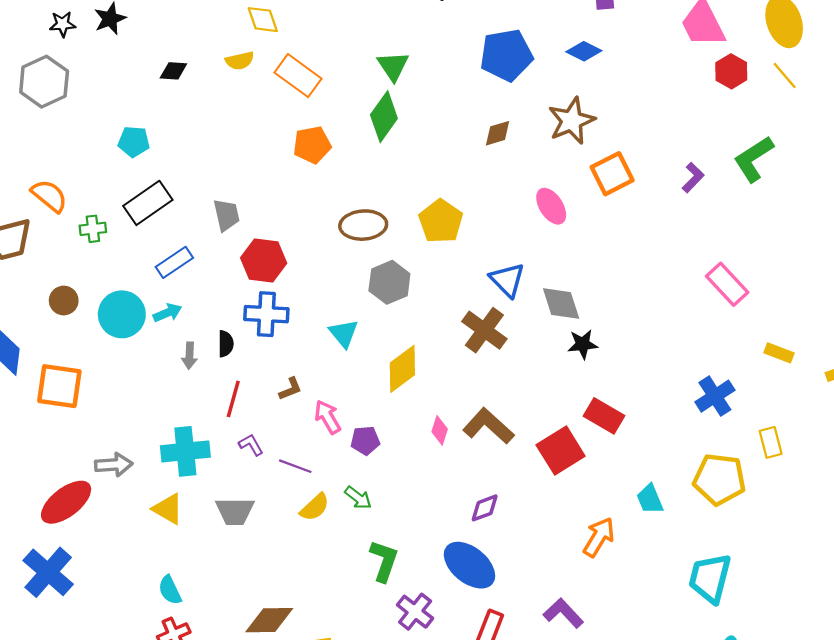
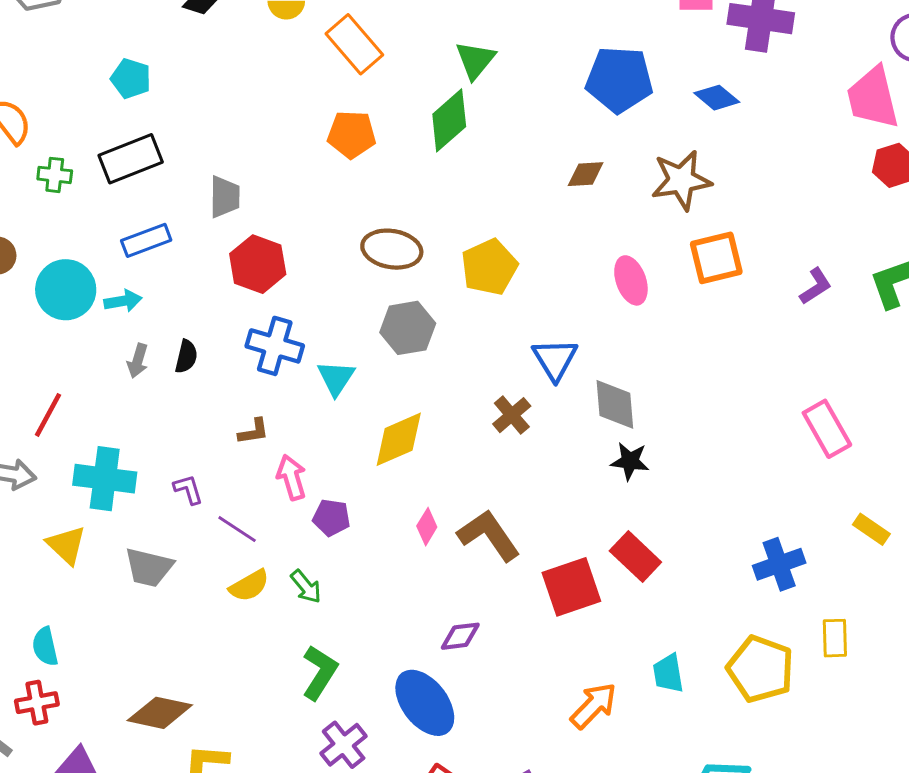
blue cross: (266, 314) -> (275, 346), moved
brown cross: (484, 330) -> (512, 415), size x0.7
red line: (233, 399) -> (48, 415), moved

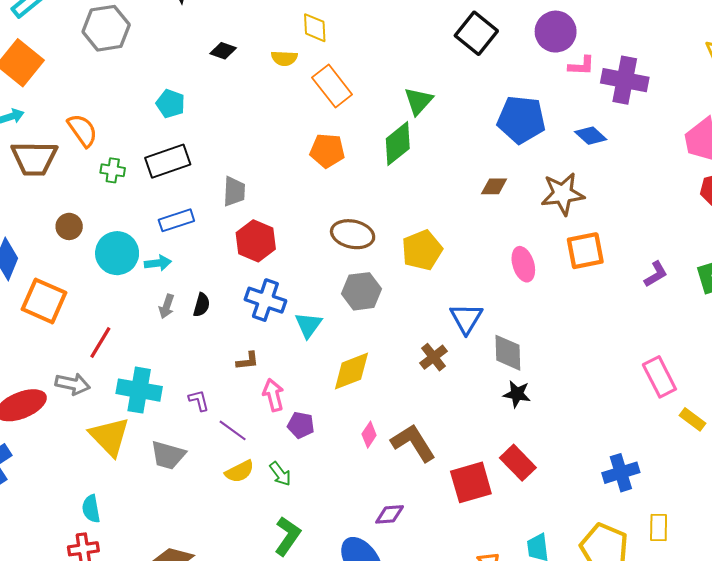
yellow rectangle: (871, 529) -> (693, 419), moved
yellow triangle: (66, 545) -> (110, 437), size x1.4

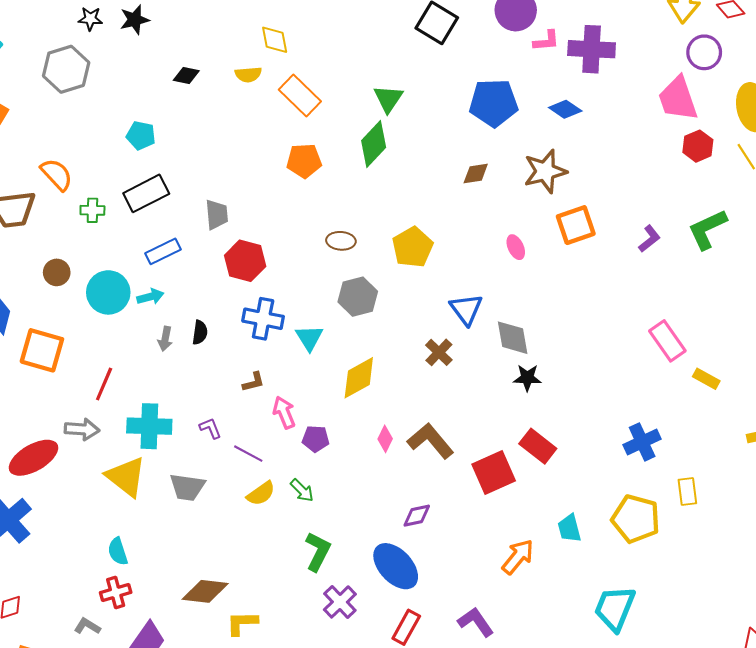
brown ellipse: (353, 234) -> (341, 241), size x0.7
pink ellipse: (523, 264) -> (516, 247), size x0.7

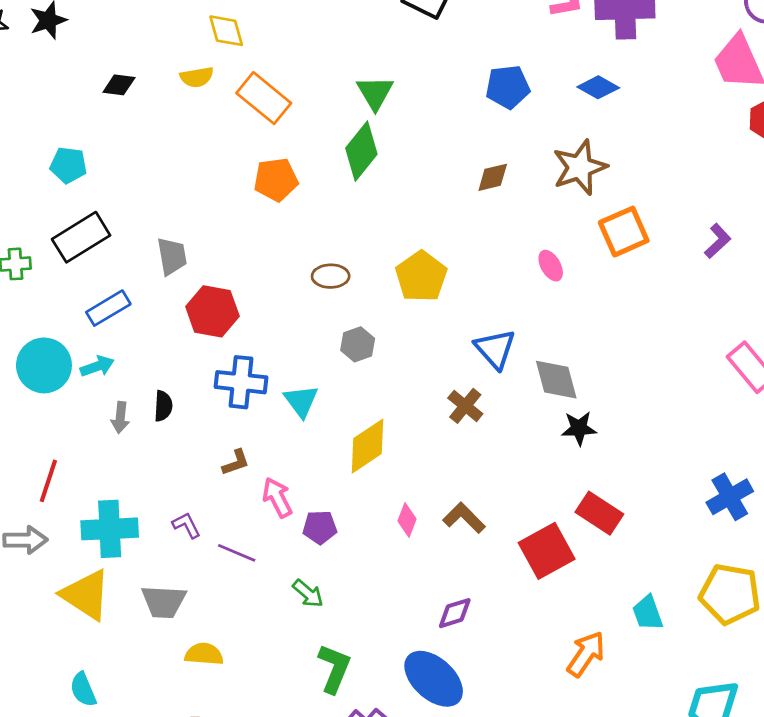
blue pentagon: (494, 103) -> (508, 87), size x0.7
gray hexagon: (358, 297) -> (358, 344), size x0.7
brown L-shape: (430, 441) -> (464, 518), size x0.7
yellow semicircle: (261, 494) -> (204, 654), moved, turned -136

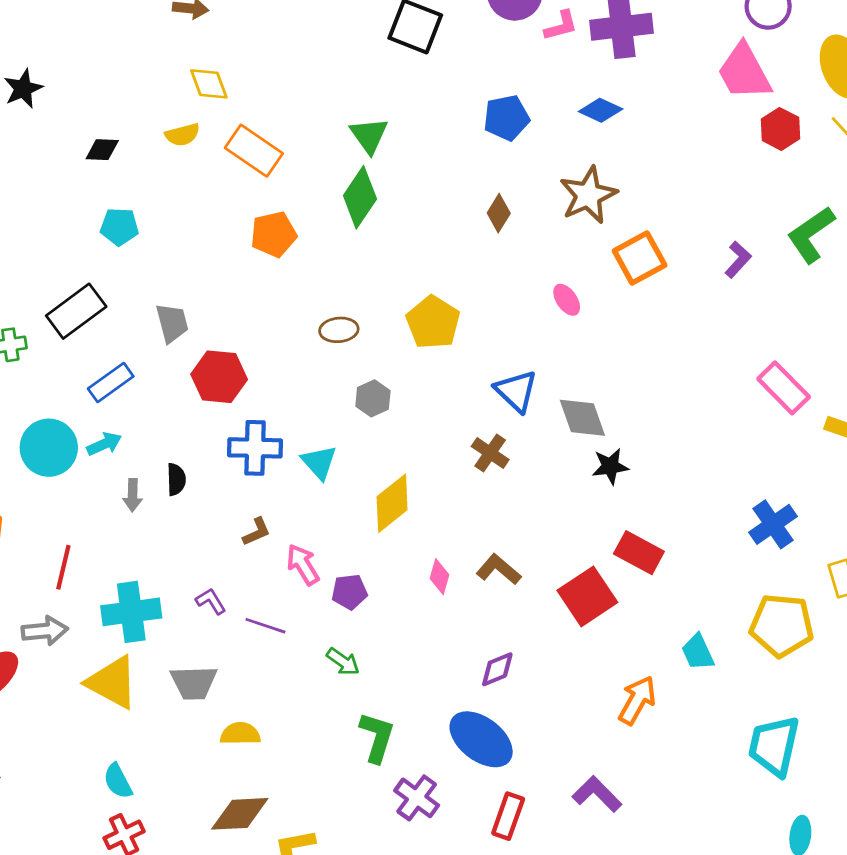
cyan pentagon: (68, 165) -> (119, 227), moved
brown diamond: (493, 177) -> (499, 213), turned -40

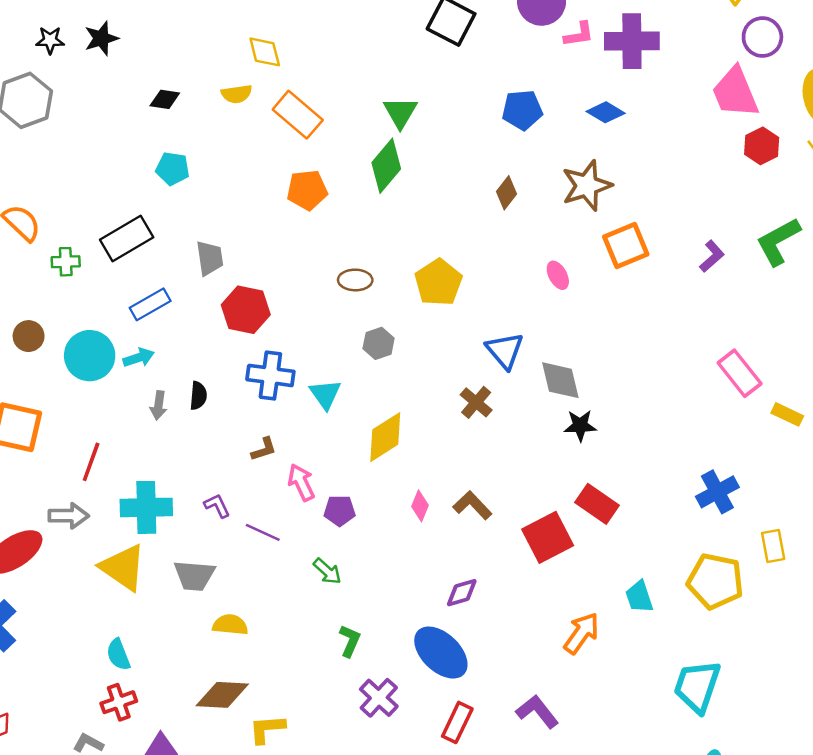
green L-shape: (377, 737) -> (350, 641), size x0.7

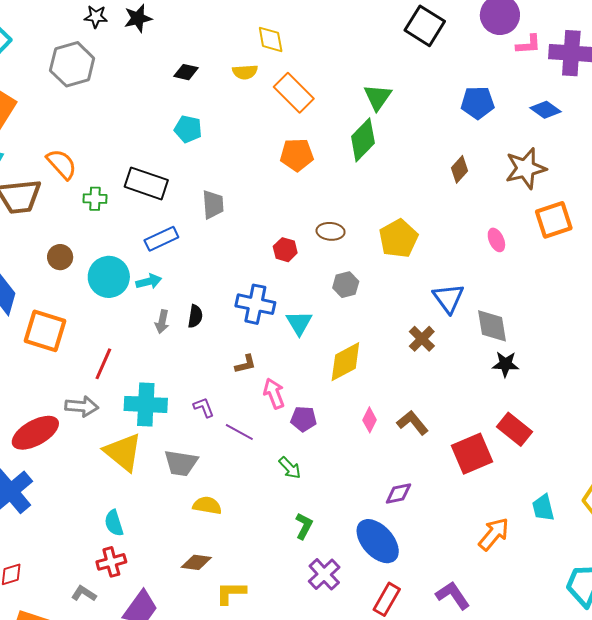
black rectangle: (127, 239) -> (146, 183), turned 45
red hexagon: (246, 310) -> (285, 250), moved, size x0.6
brown diamond: (222, 695) -> (196, 562), size x0.7

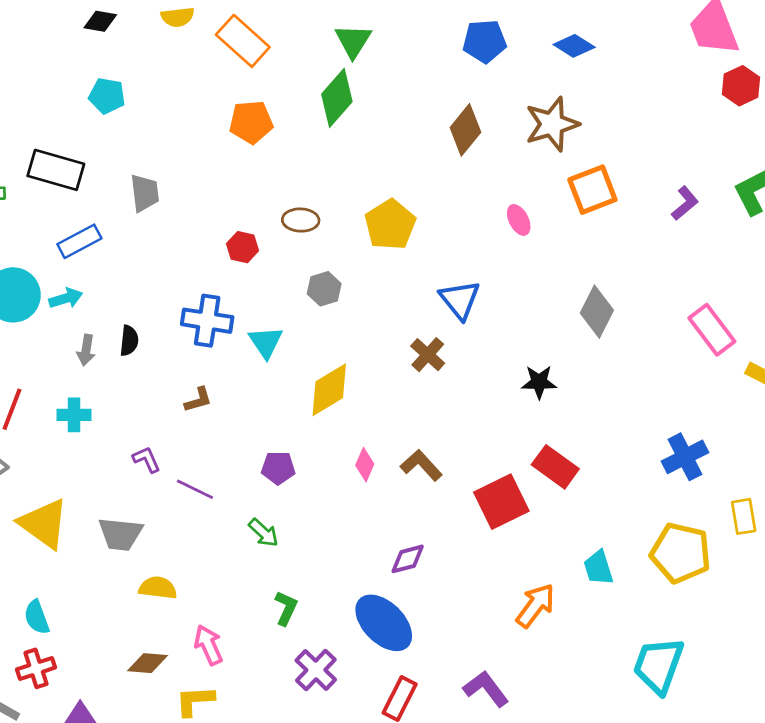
brown diamond: (460, 169) -> (465, 130), size x1.4
gray diamond: (492, 326) -> (597, 312), moved, turned 39
pink arrow: (274, 393) -> (209, 645), moved
cyan cross: (146, 404) -> (74, 415), moved, size x0.6

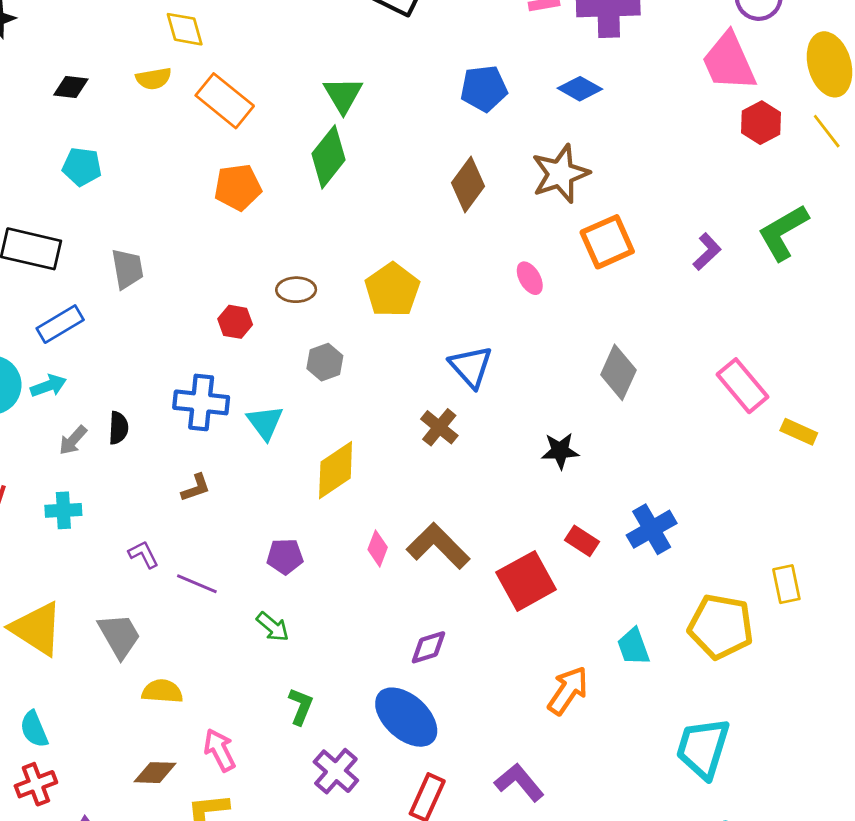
gray arrow: (86, 350) -> (73, 440), turned 36
blue cross: (685, 457) -> (652, 529), moved
brown L-shape: (421, 465) -> (438, 546), size x1.4
red rectangle: (555, 467) -> (582, 541), size x0.7
gray trapezoid: (120, 534) -> (119, 636), turned -123

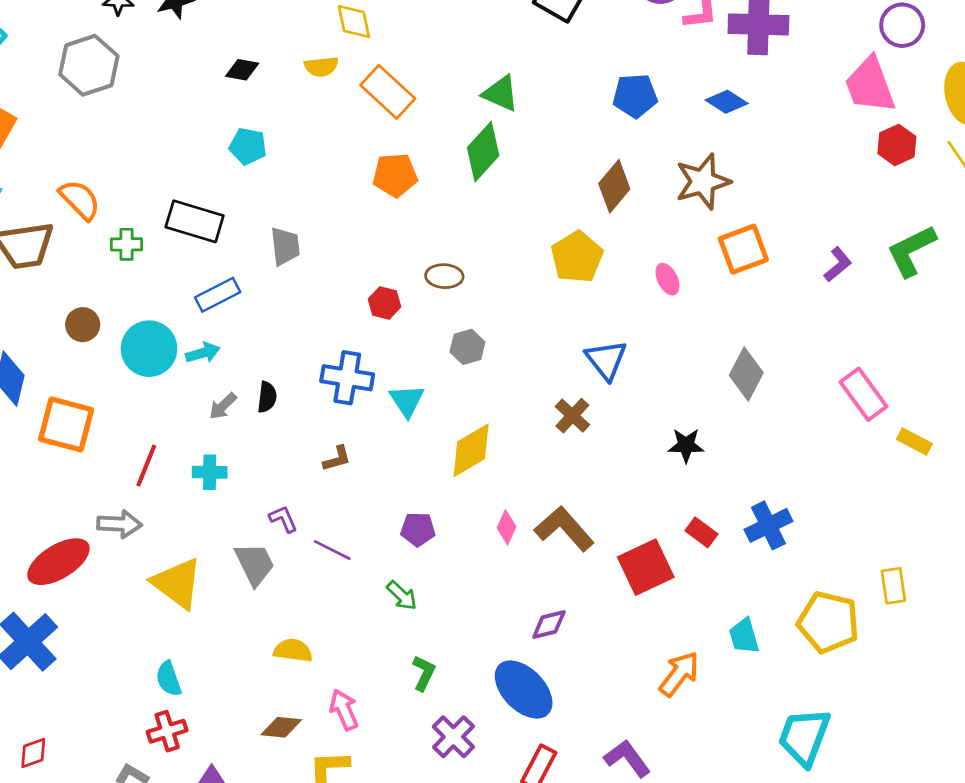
green triangle: (343, 95) -> (501, 93), turned -39
yellow pentagon: (392, 290) -> (577, 257), moved
gray trapezoid: (119, 636) -> (255, 564), moved

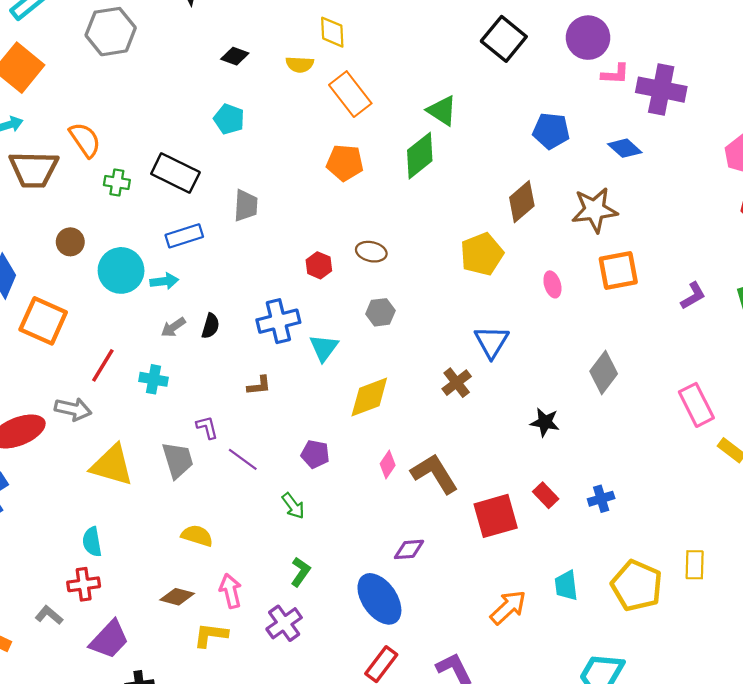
blue cross: (347, 378) -> (278, 321), turned -33
blue cross: (768, 525) -> (601, 499), size x0.7
yellow triangle: (177, 583) -> (112, 465), turned -30
purple cross: (453, 737) -> (284, 623), moved

